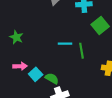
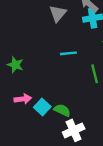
cyan line: (65, 44) -> (68, 53), moved

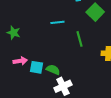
cyan square: (42, 107) -> (36, 67), turned -32

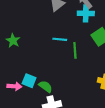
green line: (79, 39) -> (75, 50), moved
pink arrow: (20, 61) -> (14, 86), moved

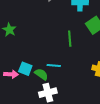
cyan line: (60, 39) -> (54, 66), moved

